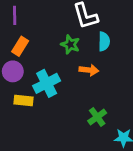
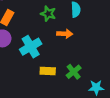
yellow rectangle: (24, 100) -> (48, 71), moved

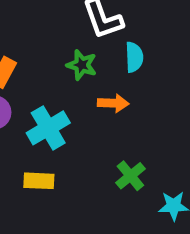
yellow rectangle: (48, 71) -> (39, 181), moved

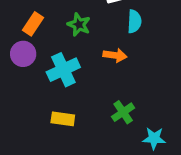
green star: (82, 65) -> (79, 25), moved
yellow rectangle: (39, 181) -> (63, 119), moved

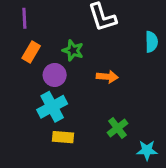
cyan semicircle: (134, 21) -> (151, 42), moved
purple circle: (23, 54) -> (55, 75), moved
cyan cross: (63, 70) -> (52, 107), moved

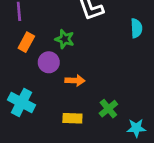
orange arrow: (107, 77) -> (75, 80), moved
cyan cross: (52, 107) -> (22, 102), moved, turned -32
yellow rectangle: (63, 137) -> (72, 118), moved

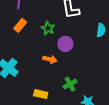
purple circle: (49, 62) -> (65, 44), moved
yellow rectangle: (72, 118) -> (41, 94), moved

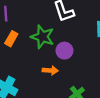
green star: (48, 28) -> (42, 37), size x1.5

